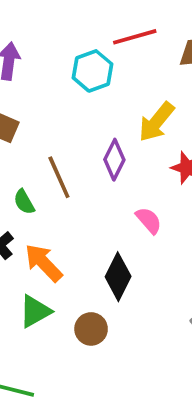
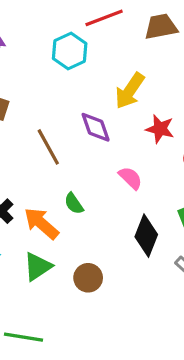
purple diamond: (114, 160) -> (96, 127), turned -40
green semicircle: (24, 202) -> (74, 204), moved
black diamond: (118, 277) -> (146, 236), moved

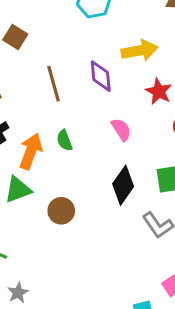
yellow arrow: (130, 91) -> (140, 50), turned -148
orange arrow: (41, 223) -> (31, 151), turned 56

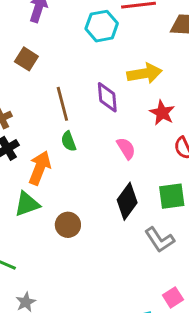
green semicircle: (64, 140) -> (69, 141), moved

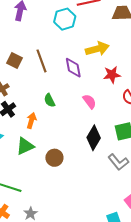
brown square: (26, 59) -> (15, 61), moved
brown line: (62, 104) -> (42, 61), moved
red star: (162, 113) -> (112, 75), turned -30
orange arrow: (40, 168) -> (31, 120), size x0.7

